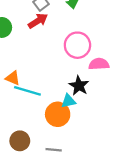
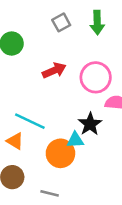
red arrow: (38, 21) -> (54, 70), moved
orange triangle: (13, 78) -> (15, 141), moved

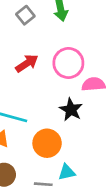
cyan triangle: (75, 140) -> (67, 172), moved

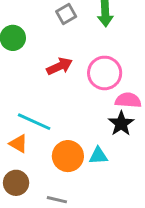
black star: (71, 110) -> (121, 124), moved
cyan triangle: (67, 172) -> (98, 156), moved

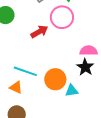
pink circle: (105, 73) -> (62, 17), moved
orange circle: (68, 156) -> (55, 79), moved

